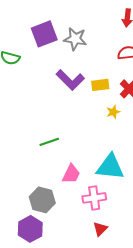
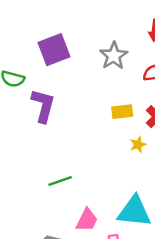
gray star: (75, 39) -> (114, 56), moved, turned 30
purple L-shape: (70, 80) -> (43, 106), moved, turned -120

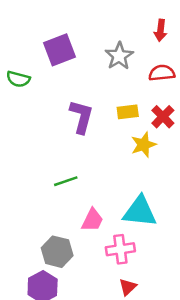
purple L-shape: (43, 106) -> (81, 117), moved
yellow star: (138, 145) -> (143, 145), size x1.5

